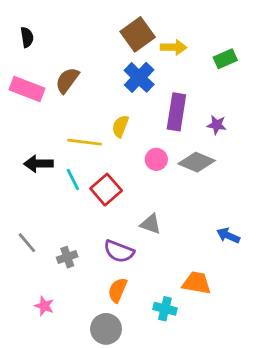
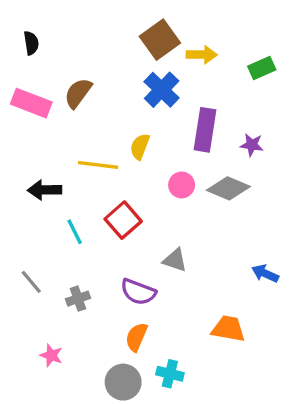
cyan line: (73, 179) -> (75, 232), moved
cyan cross: (165, 309) -> (170, 374), moved

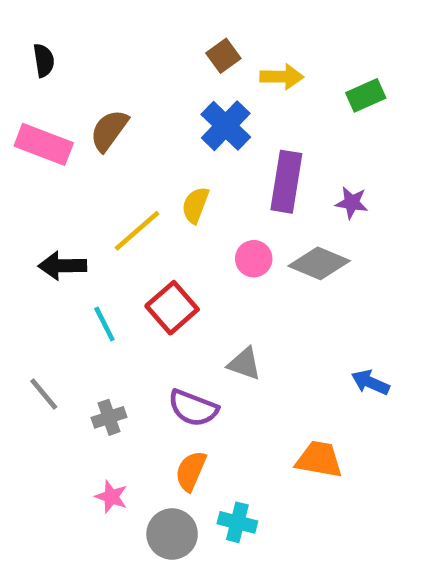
brown square: (160, 40) -> (223, 56), size x0.6
yellow line: (98, 165) -> (137, 231), turned -48
pink star: (51, 355) -> (111, 497), moved

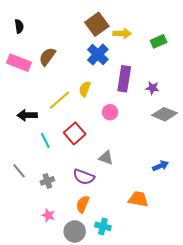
brown square: (223, 56) -> (97, 24), size x1.6
gray diamond: (319, 263) -> (165, 114), moved
blue arrow: (370, 382) -> (161, 166), turned 133

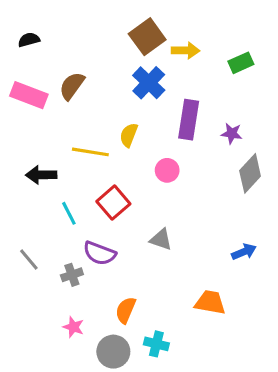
black semicircle: (19, 26) -> (29, 40), turned -96
yellow line: (59, 100) -> (90, 152), turned 50
gray diamond: (165, 114) -> (250, 173), turned -70
purple semicircle: (84, 177) -> (100, 253), moved

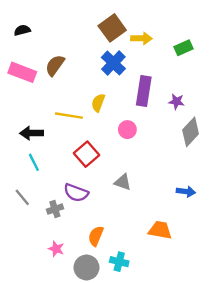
cyan line: (69, 213) -> (34, 162), moved
blue arrow: (244, 252) -> (186, 192), turned 30

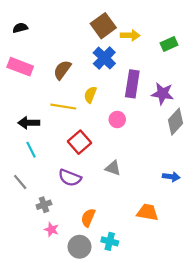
brown semicircle: (55, 65) -> (62, 70), moved
purple star: (176, 102) -> (163, 94), size x1.5
gray cross: (55, 209) -> (44, 205), moved

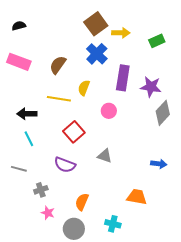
gray line: (20, 182) -> (19, 169), turned -35
cyan cross: (110, 241) -> (113, 224), moved

